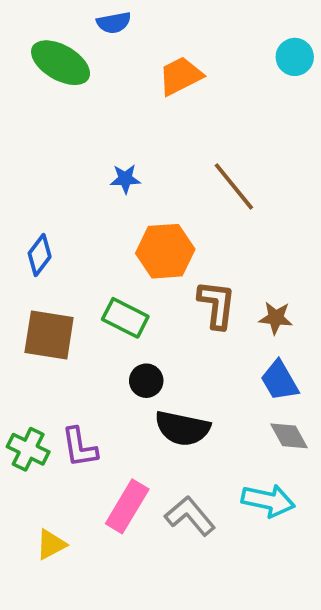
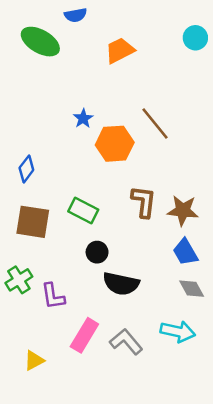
blue star: (125, 179) -> (83, 118), turned -30
orange hexagon: (165, 251) -> (115, 144), moved
brown star: (276, 318) -> (183, 210), size x1.4
green cross: (28, 449) -> (19, 280), moved, turned 32

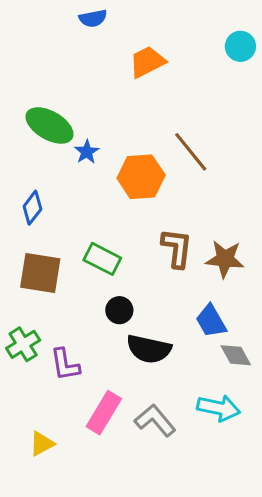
green ellipse: (40, 42) -> (50, 125), moved
blue star: (83, 118) -> (87, 152), moved
blue trapezoid: (185, 252) -> (211, 321), moved

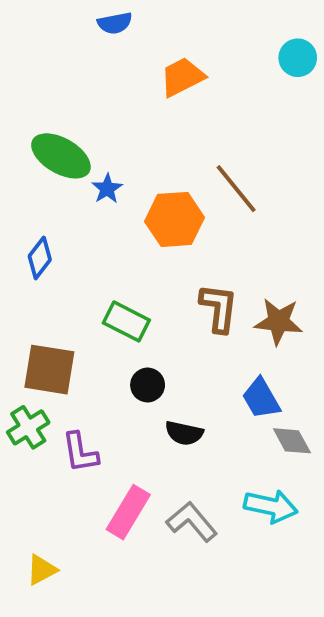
brown square: (40, 273) -> (49, 370), moved
black semicircle: (149, 349) -> (184, 433), size x0.7
yellow triangle: (42, 444) -> (42, 570), moved

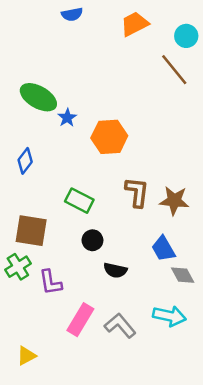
orange trapezoid: (182, 77) -> (135, 24), moved
brown line: (236, 189) -> (174, 70), moved

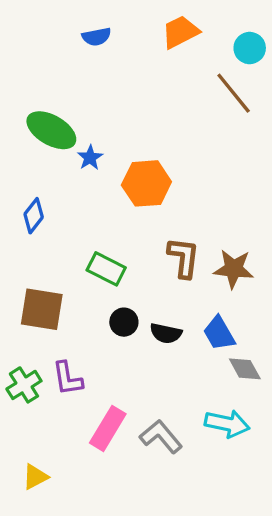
blue semicircle: (72, 14) -> (97, 37), moved
green cross: (18, 267) -> (24, 385), moved
black semicircle: (115, 270) -> (166, 333), moved

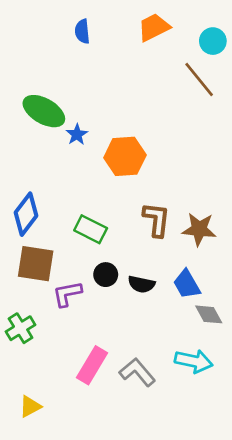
blue semicircle: (97, 37) -> (82, 31), turned 95
blue diamond: (34, 216) -> (26, 214), moved, size x1.4
purple L-shape: (67, 378) -> (67, 294), moved, turned 88

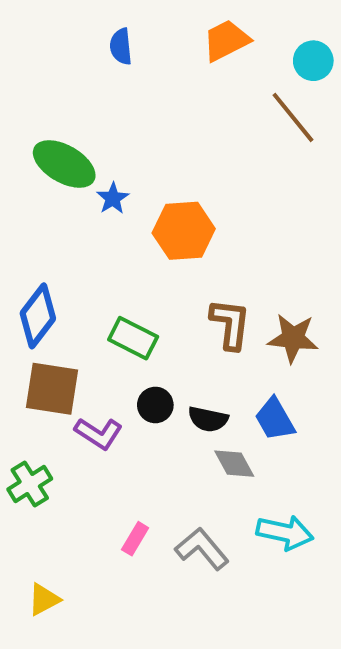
purple L-shape: (67, 294) -> (99, 433), turned -136
gray diamond: (209, 314) -> (234, 464), moved
pink rectangle: (92, 365) -> (135, 539), size x0.6

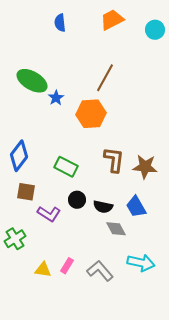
brown line: (293, 117) -> (105, 78), moved, turned 68
brown square: (52, 389) -> (26, 192), size x0.7
yellow triangle: (44, 599) -> (43, 270), moved, turned 36

